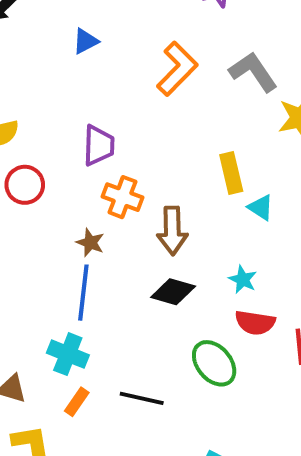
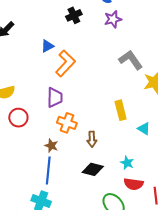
orange L-shape: (177, 69) -> (65, 63), moved
cyan triangle: (261, 208) -> (144, 129), moved
brown arrow: (172, 231) -> (92, 139), size x0.7

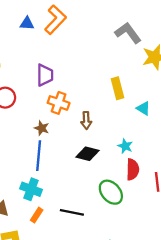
blue triangle: (47, 46) -> (27, 23), moved, turned 32
orange L-shape: (65, 63) -> (55, 20), moved
red semicircle: (134, 184) -> (133, 169), turned -96

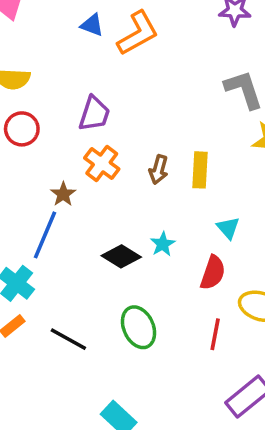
cyan triangle: (143, 108) -> (228, 228), moved
brown arrow: (86, 120) -> (159, 170), moved
cyan star: (125, 146) -> (163, 244), moved
red semicircle: (133, 169) -> (213, 273), moved

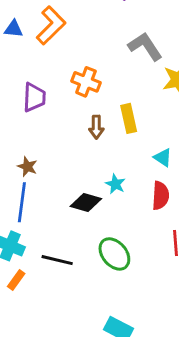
orange cross: (102, 163) -> (86, 82), moved
black line: (68, 339) -> (57, 260), moved

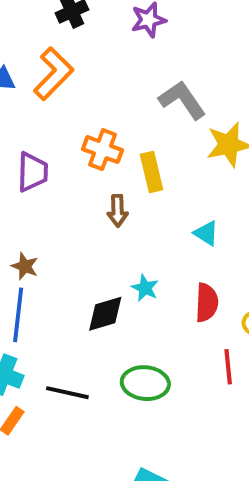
yellow rectangle: (129, 118) -> (151, 172), moved
cyan triangle: (163, 157) -> (206, 233), moved
black diamond: (86, 203) -> (105, 314), turned -32
green ellipse: (114, 254) -> (145, 383), turned -44

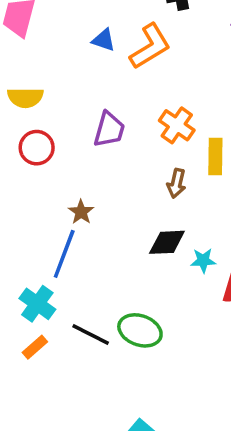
cyan star: (145, 288) -> (203, 260), moved, turned 30
black diamond: (105, 314) -> (167, 242), moved
green ellipse: (145, 383) -> (140, 330), moved

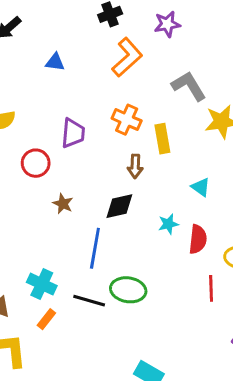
orange L-shape: (150, 46) -> (127, 57), moved
red circle: (37, 148) -> (36, 163), moved
black diamond: (167, 242) -> (119, 206), moved
blue line: (64, 254) -> (95, 248), moved

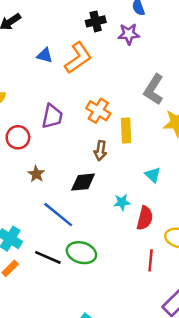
purple star: (167, 24) -> (129, 34), moved
orange L-shape: (127, 57) -> (78, 58), moved
gray L-shape: (189, 86) -> (154, 89), turned -124
blue line: (95, 248) -> (58, 215), turned -68

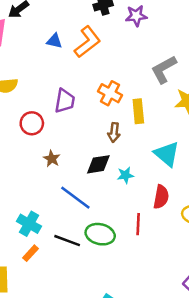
gray L-shape: (154, 89) -> (164, 69), turned 32
cyan triangle: (153, 175) -> (167, 154), size x1.6
cyan star: (122, 202) -> (125, 175), moved
red line: (151, 260) -> (138, 224), moved

